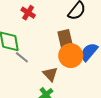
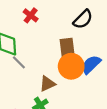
brown triangle: (50, 74) -> (47, 84), turned 42

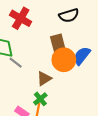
red cross: (31, 15) -> (21, 18), size x1.5
black semicircle: (83, 19) -> (69, 15), turned 36

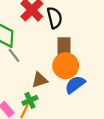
black semicircle: (69, 15) -> (55, 18), moved, turned -102
blue semicircle: (82, 56) -> (75, 84), moved

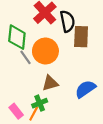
brown rectangle: (64, 48) -> (81, 37), moved
orange circle: (66, 66) -> (45, 51), moved

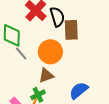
orange circle: (45, 51) -> (50, 52), moved
blue semicircle: (85, 89) -> (79, 91), moved

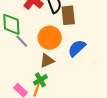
blue semicircle: (79, 91) -> (77, 48), moved

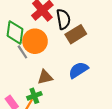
brown rectangle: (68, 15) -> (76, 34), turned 54
orange circle: (50, 38) -> (35, 41), moved

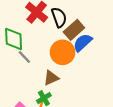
orange circle: (35, 41) -> (63, 52), moved
blue semicircle: (78, 70) -> (83, 43), moved

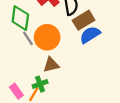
orange circle: (63, 52) -> (47, 37), moved

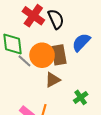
brown rectangle: (84, 20) -> (59, 55), moved, turned -54
green cross: (40, 84) -> (81, 97), moved

